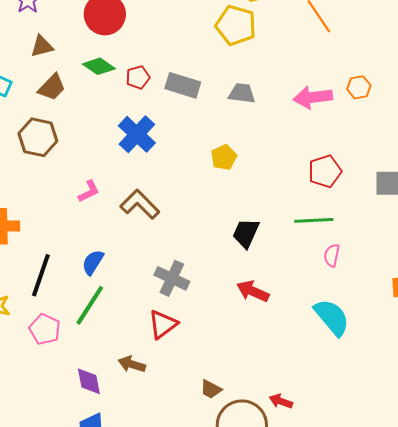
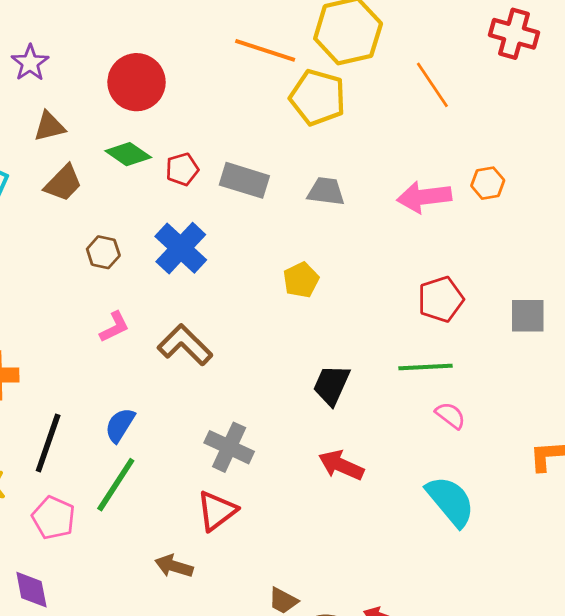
brown hexagon: (38, 137) -> (103, 252), moved, size x0.6
pink semicircle: (332, 255) -> (450, 415), turned 115
purple diamond: (89, 381) -> (31, 590), moved

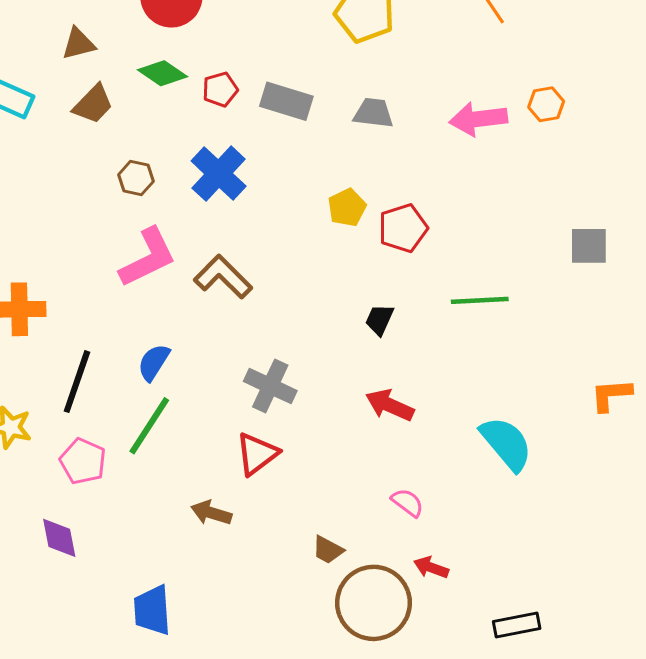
red pentagon: (441, 299) -> (403, 228), moved
pink L-shape: (114, 327) -> (148, 258), size x1.8
black trapezoid: (331, 385) -> (379, 320), size x0.7
pink semicircle: (450, 415) -> (407, 503), moved

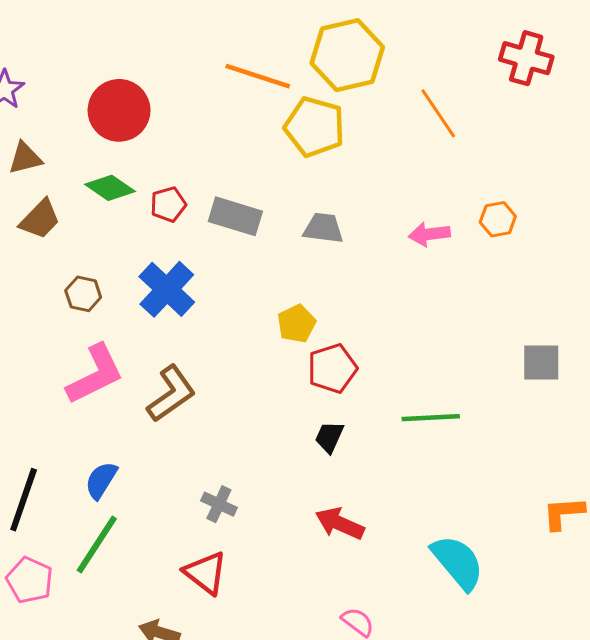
pink arrow: (478, 119) -> (429, 234), size x0.7
red pentagon: (403, 228) -> (332, 368), moved
brown L-shape: (223, 277) -> (171, 394), turned 100
gray cross: (270, 386) -> (219, 504), size x0.7
red triangle: (257, 454) -> (206, 573), turned -45

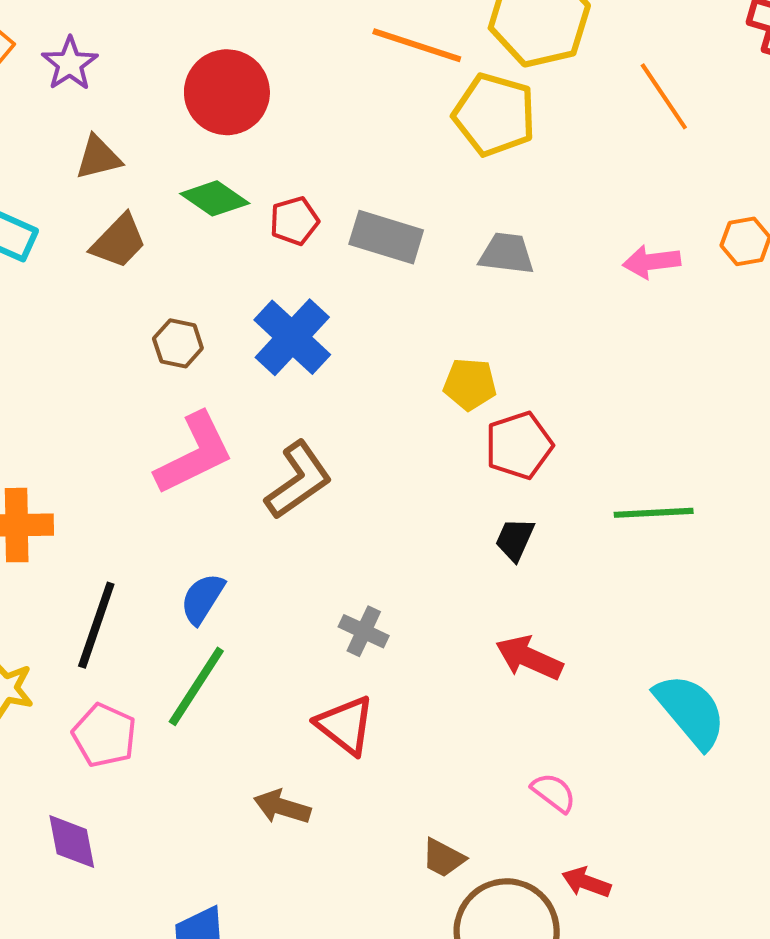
yellow pentagon: (297, 324) -> (470, 384), turned 30

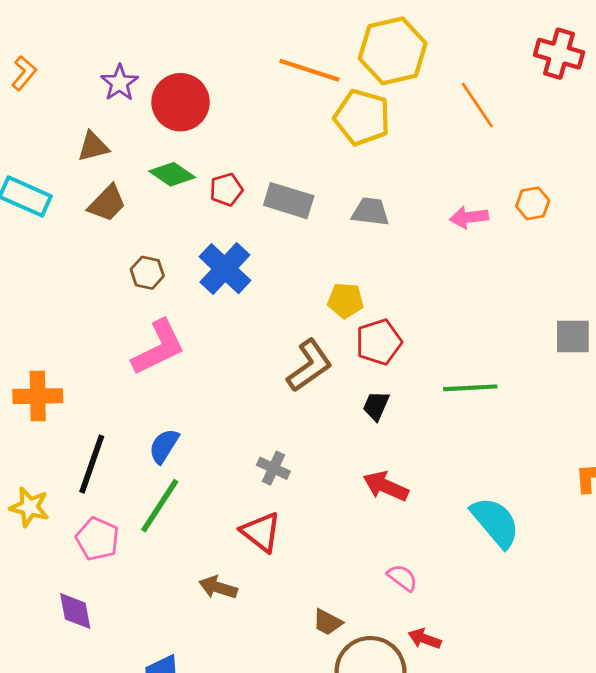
purple star: (70, 64) -> (120, 83), moved
brown L-shape: (298, 480) -> (309, 366), moved

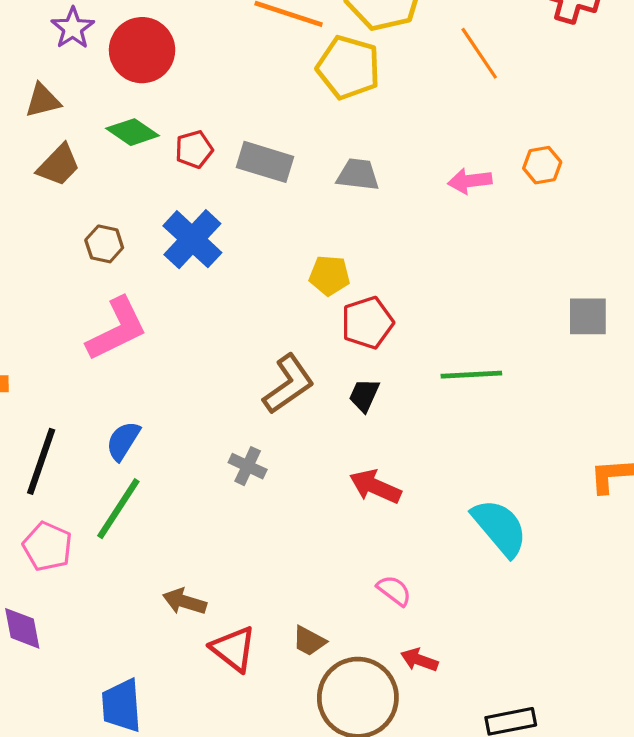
brown L-shape: (309, 366) -> (289, 384), moved
red triangle: (261, 532) -> (233, 649), moved

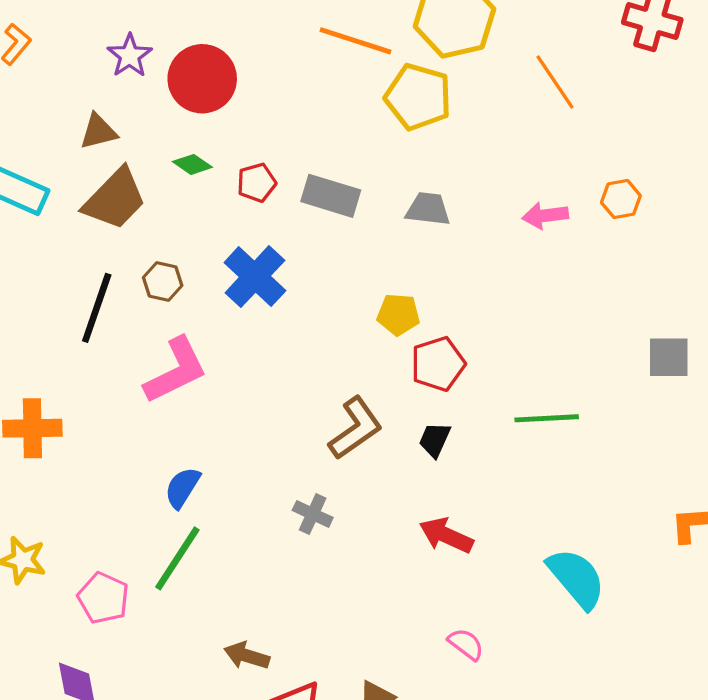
green diamond: (133, 132) -> (192, 164), size x0.7
brown trapezoid: (59, 165) -> (115, 199), size x1.4
black line: (41, 461) -> (97, 308), moved

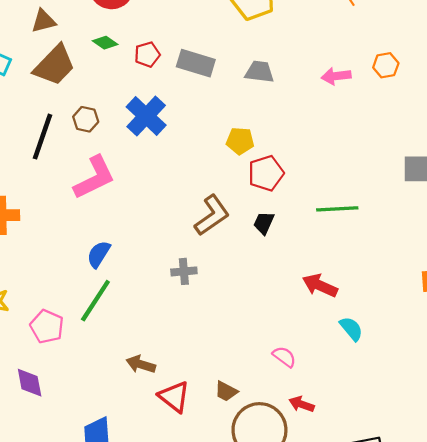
gray cross: (313, 514) -> (184, 271), turned -30
red arrow: (446, 535) -> (320, 285), moved
cyan semicircle: (576, 578) -> (351, 329), moved, size x0.6

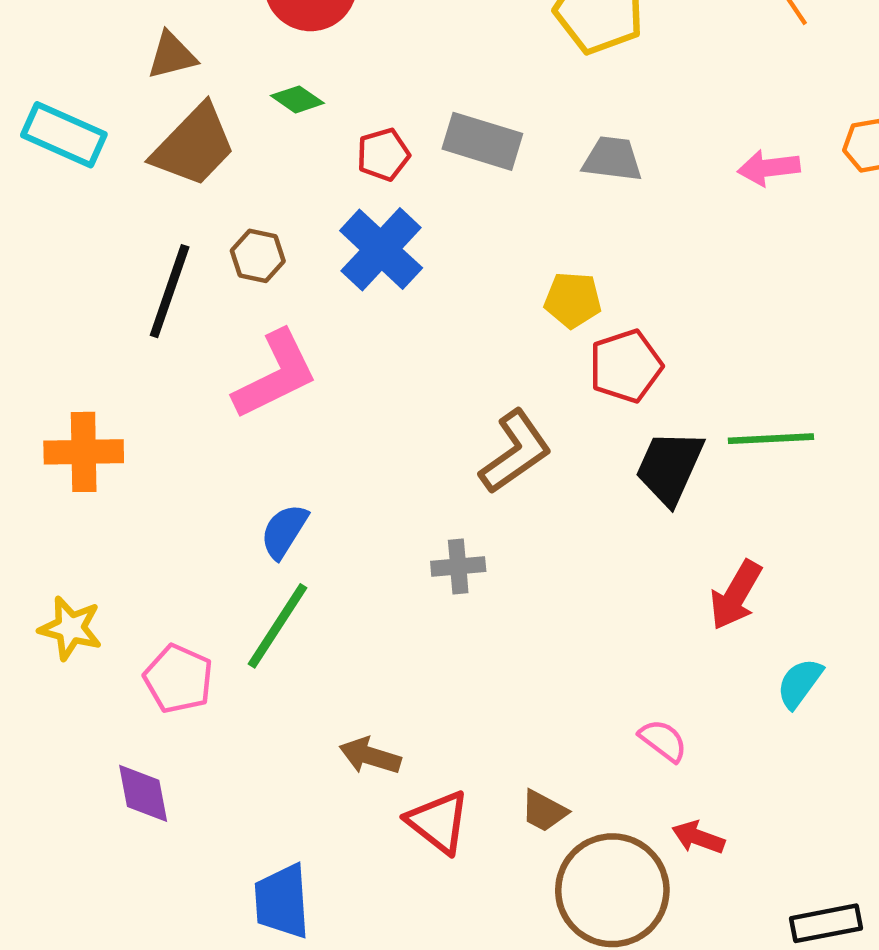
red pentagon: (147, 54) -> (383, 155), moved
black trapezoid: (264, 223) -> (670, 467), moved, size x1.6
red arrow: (320, 285) -> (736, 595), turned -84
cyan semicircle: (351, 329) -> (800, 683), turned -104

